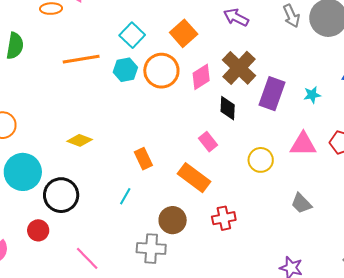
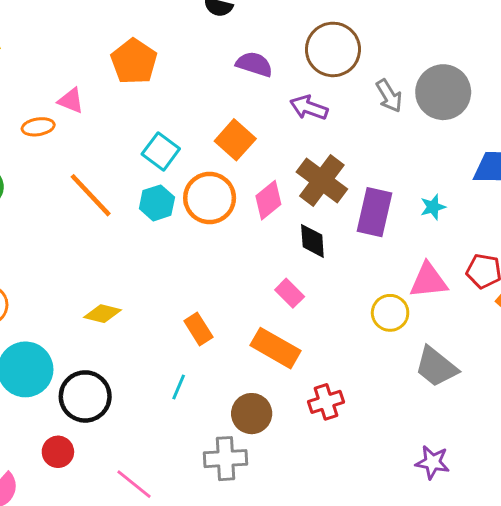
orange line: (81, 59) -> (91, 195), turned 63
yellow circle: (261, 160) -> (390, 313), moved
gray trapezoid: (301, 203) -> (436, 367), size x1.4

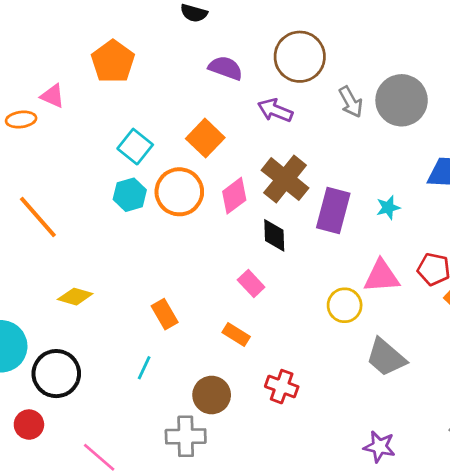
orange line: (91, 195) -> (38, 217), moved
orange rectangle: (276, 348) -> (236, 334), size x0.6
red cross: (326, 402) -> (282, 387), turned 36

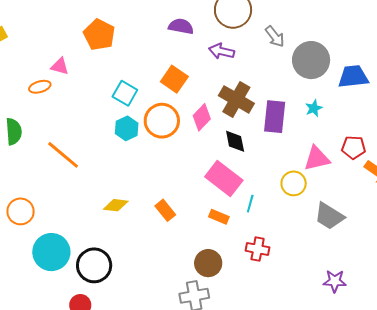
gray circle: (402, 100) -> (311, 60), moved
pink rectangle: (251, 284) -> (224, 179), size x1.8
yellow diamond: (75, 297) -> (116, 205), moved
cyan line: (144, 368) -> (250, 204), moved

